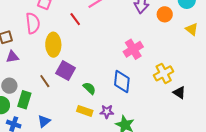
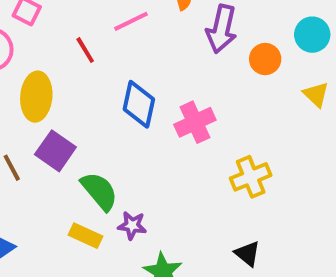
blue diamond: (122, 82) -> (139, 104), moved
green semicircle: (89, 88) -> (99, 191), size x1.5
black triangle: (179, 93) -> (247, 254), moved
purple star: (107, 112) -> (132, 225), moved

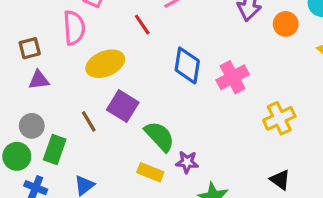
yellow ellipse: (36, 97) -> (105, 64), turned 66

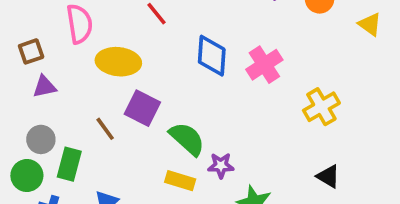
yellow ellipse: (105, 64) -> (118, 62), turned 33

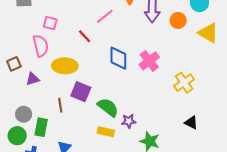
yellow triangle: (370, 24) -> (208, 33), size x1.5
purple triangle: (44, 87) -> (33, 79), moved
brown line: (105, 129) -> (60, 105), turned 32

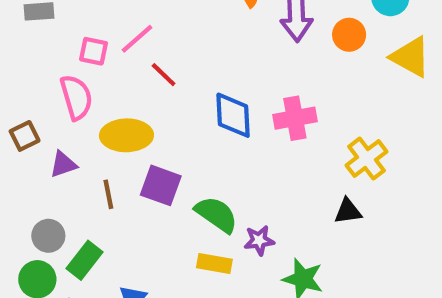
pink line: (105, 16) -> (137, 39), moved
pink cross: (149, 61) -> (295, 118), turned 30
brown line: (60, 105) -> (108, 194), moved
black triangle: (191, 123) -> (348, 211), moved, turned -32
green rectangle: (41, 127) -> (85, 260), turned 30

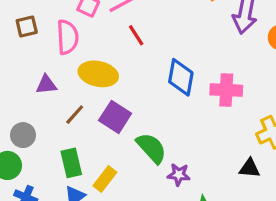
brown square: (25, 136) -> (27, 27), moved
brown line: (108, 194) -> (75, 115), turned 40
green rectangle: (85, 260) -> (71, 163), moved, turned -64
yellow rectangle: (214, 263) -> (105, 179), moved, turned -75

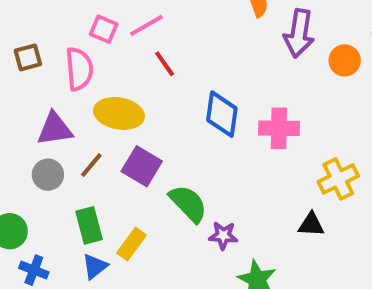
purple triangle: (46, 85) -> (55, 129), size x1.4
gray circle: (23, 135) -> (48, 175), moved

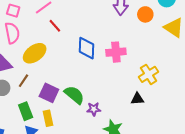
pink square: (104, 29) -> (13, 11), moved
yellow ellipse: (119, 113) -> (35, 53), turned -40
purple square: (142, 166) -> (49, 93), moved
yellow rectangle: (131, 244) -> (48, 118), turned -42

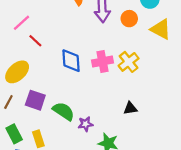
yellow cross: (149, 74) -> (129, 62), moved
purple square: (49, 93) -> (35, 100), moved

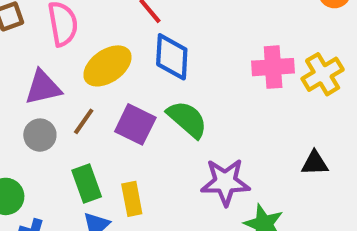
blue diamond: (71, 61) -> (172, 57), moved
green semicircle: (64, 111) -> (187, 119), moved
purple star: (85, 124) -> (225, 182), size x1.6

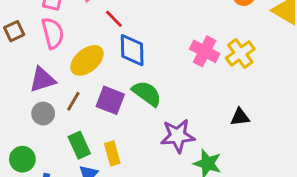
pink cross: (273, 67) -> (205, 51), turned 36

